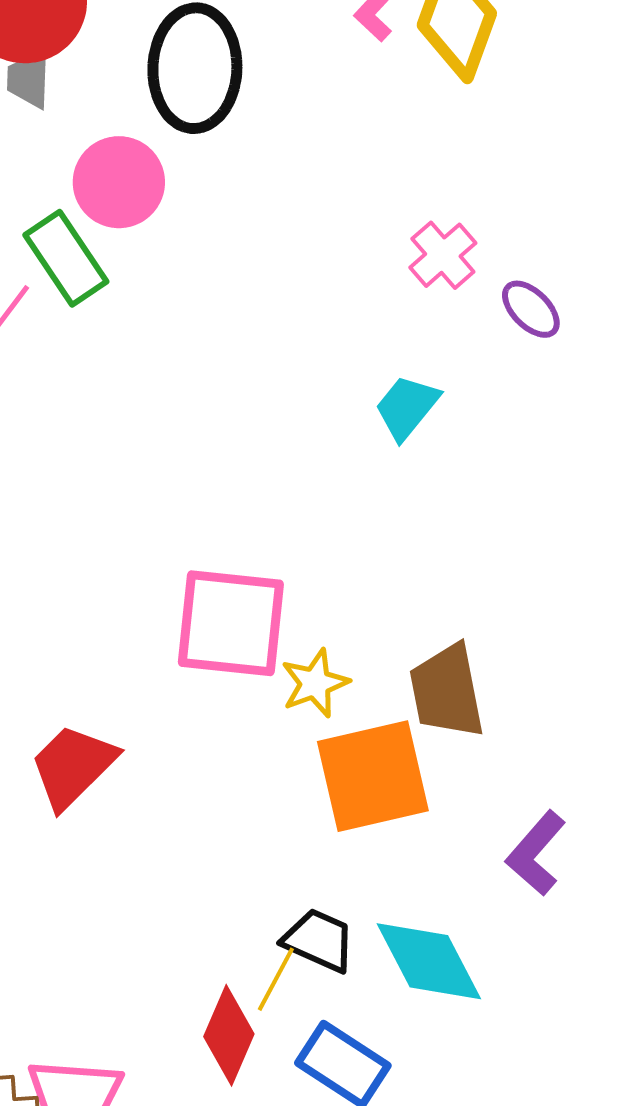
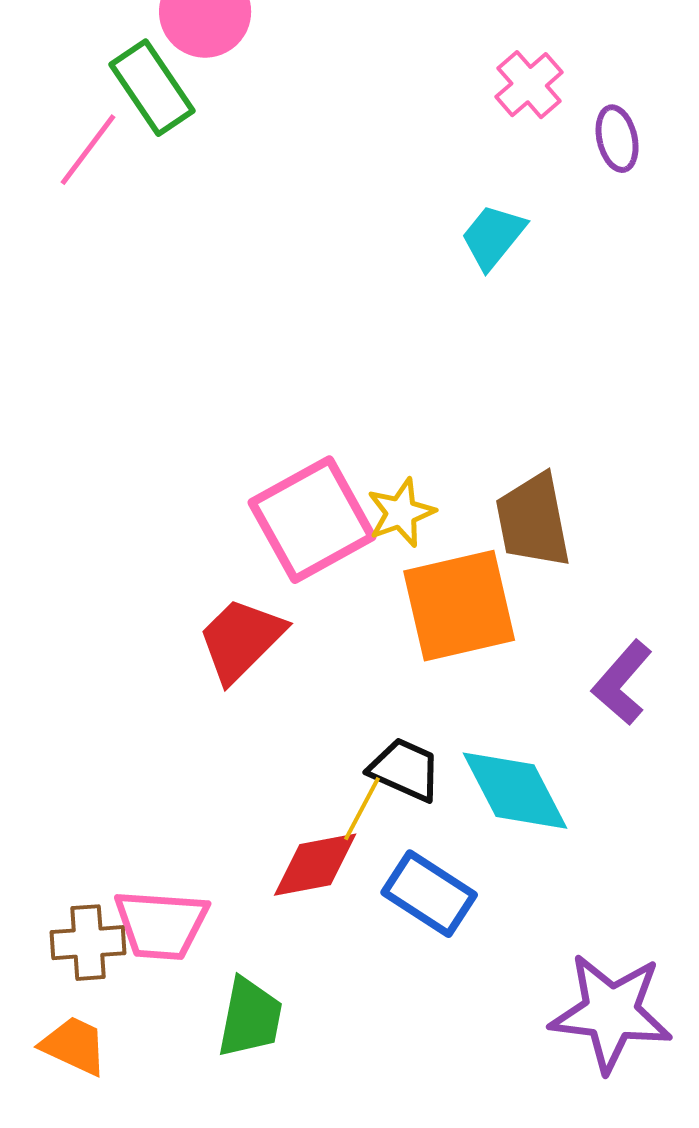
purple ellipse: (531, 309) -> (617, 139), turned 32
pink square: (231, 623) -> (312, 520), moved, turned -35
red trapezoid: (73, 766) -> (241, 640), moved
red diamond: (229, 1035) -> (315, 865), turned 56

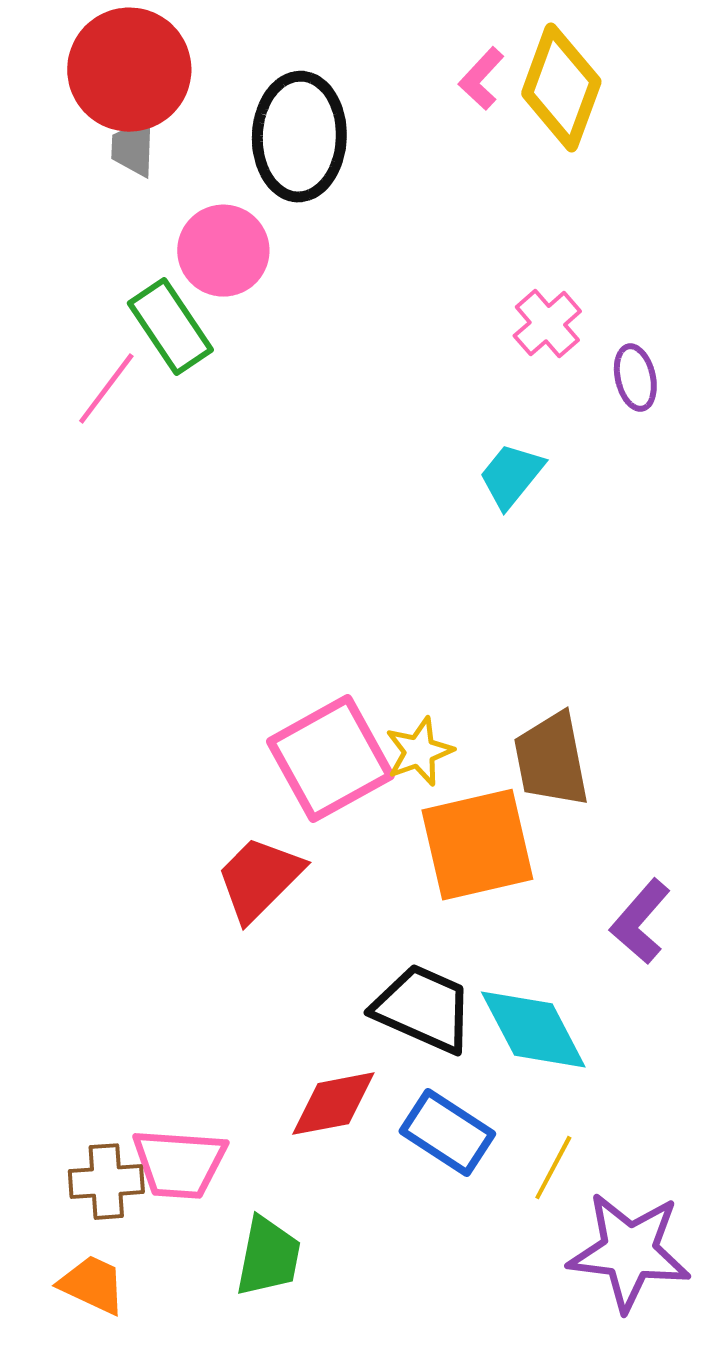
black trapezoid: (405, 770) -> (423, 1009), size x1.4
yellow line: (362, 809) -> (553, 1168), moved

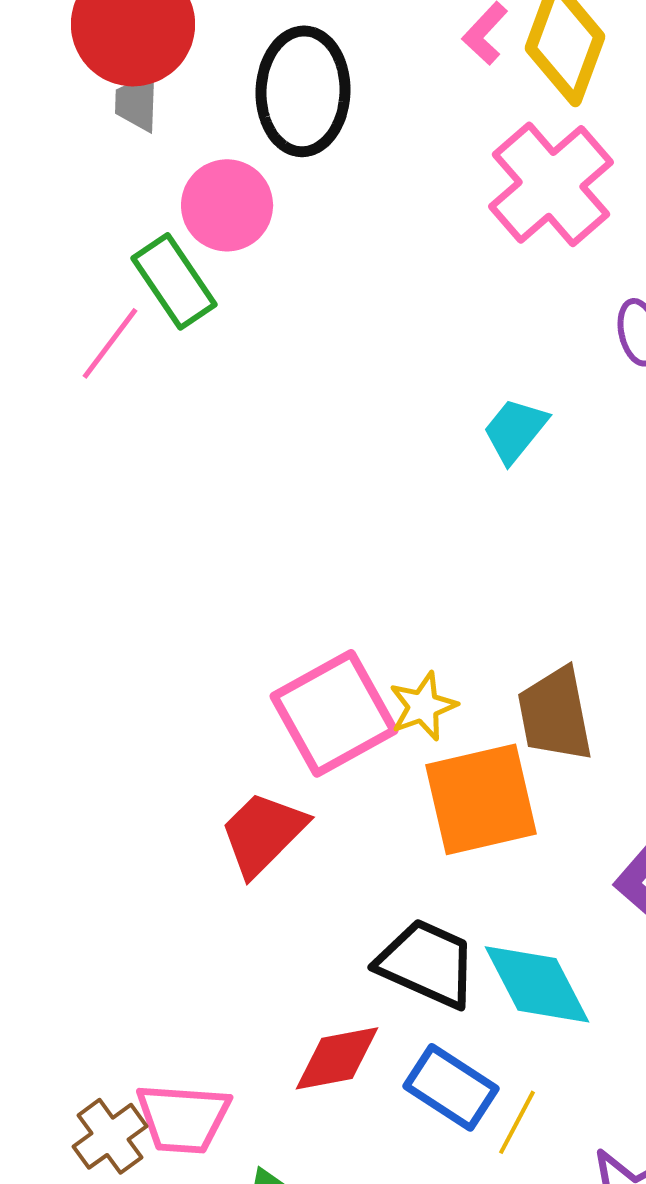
pink cross: (547, 324) -> (551, 184), moved, size x1.8
yellow line: (553, 1168) -> (517, 1122), moved
brown cross: (106, 1182) -> (110, 1136), turned -32

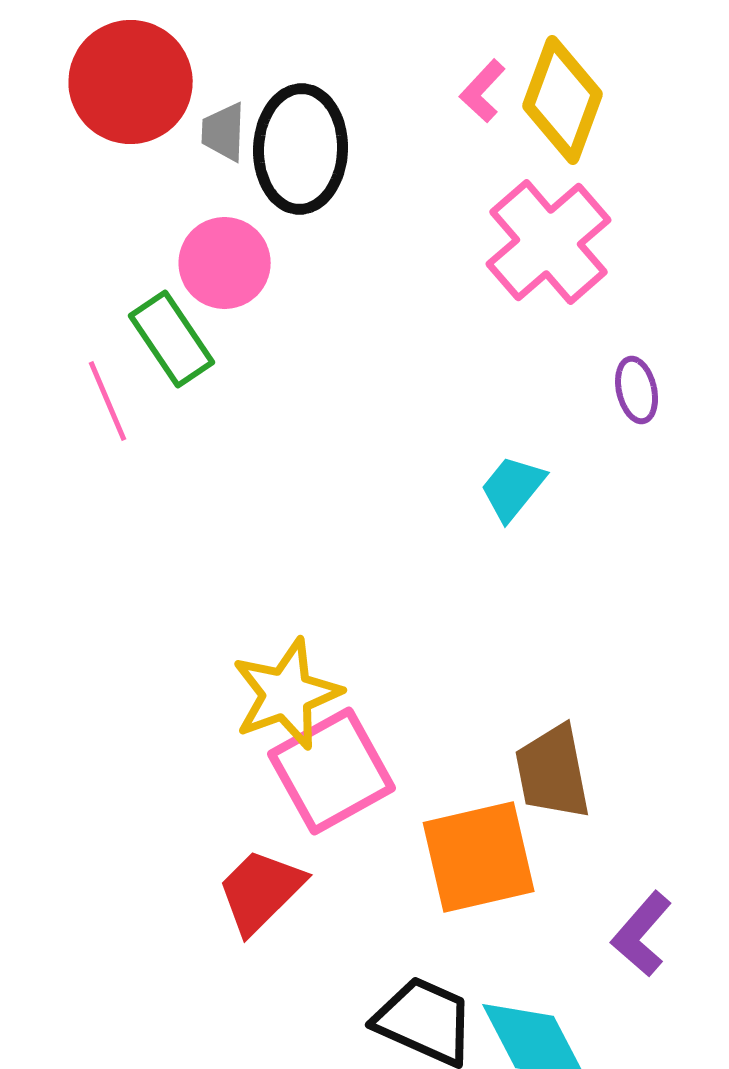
gray trapezoid: (137, 102) -> (224, 132), moved
pink line: (110, 343) -> (108, 401), turned -60
yellow star: (423, 706) -> (287, 694), moved, size x1.6

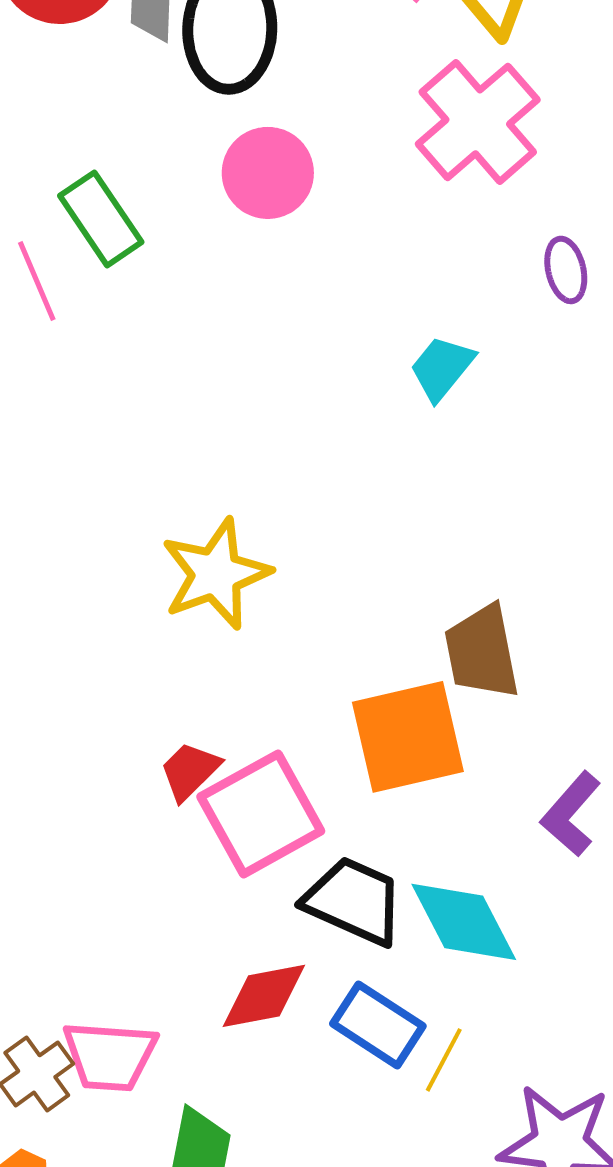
pink circle: (225, 263) -> (268, 173), moved
pink square: (332, 771) -> (261, 814), moved
red trapezoid: (261, 891) -> (190, 771), size x0.7

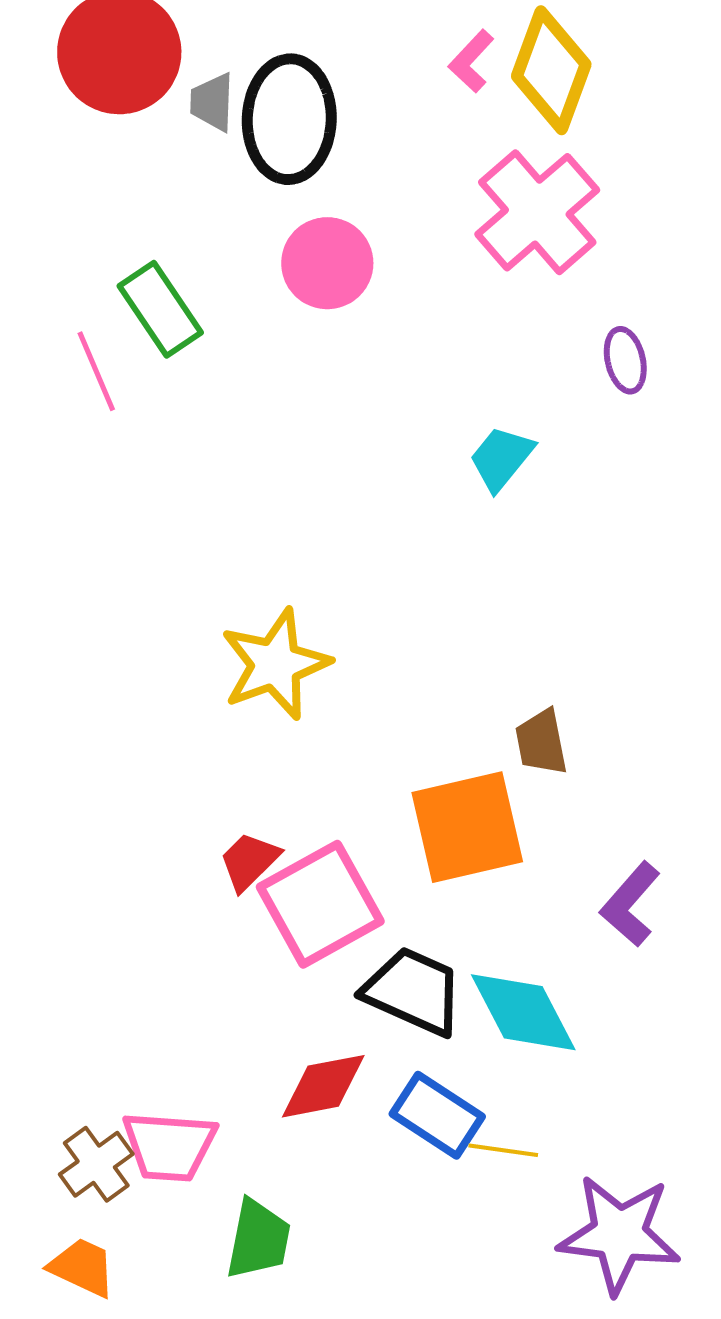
brown trapezoid: (482, 652) -> (541, 742), size x0.7
yellow line: (444, 1060) -> (503, 1150), turned 70

